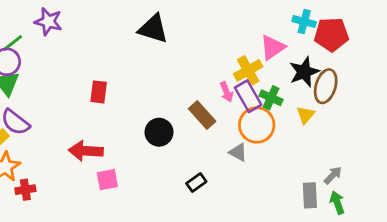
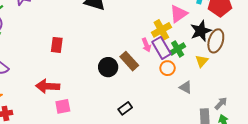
green cross: (271, 98) -> (178, 49), turned 35
orange circle: (257, 125) -> (168, 68), size x0.6
black circle: (159, 132) -> (108, 67), moved
gray triangle: (238, 152) -> (186, 87), moved

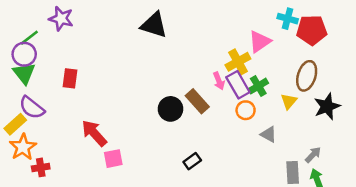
black star: (201, 31) -> (327, 106), moved
red rectangle: (57, 45) -> (70, 78), moved
red arrow: (48, 86) -> (94, 133), turned 45

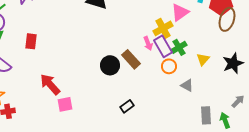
brown ellipse: (307, 76) -> (227, 19), moved
gray arrow: (313, 155) -> (238, 101), moved

